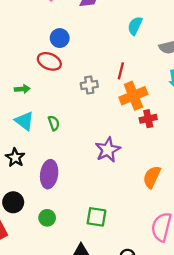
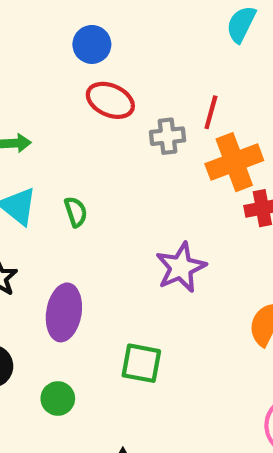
red ellipse: (49, 61) -> (110, 100), moved
gray cross: (89, 85) -> (168, 136), moved
green square: (96, 217) -> (141, 363), moved

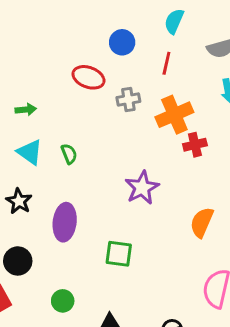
blue circle: (92, 44) -> (122, 42), moved
red line: (211, 112) -> (166, 63), moved
green circle: (58, 398) -> (63, 301), moved

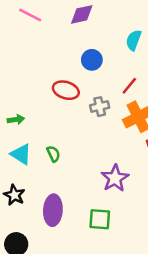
red line: (166, 63) -> (129, 86), moved, turned 30
green square: (119, 254) -> (100, 219), moved

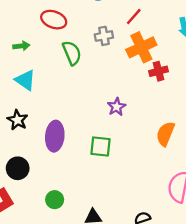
red ellipse: (66, 90) -> (54, 20), moved
green semicircle: (53, 154) -> (72, 53), moved, size x1.5
purple star: (115, 178) -> (117, 107), size x0.7

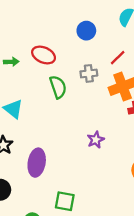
green arrow: (21, 46) -> (11, 62), moved
green square: (100, 146) -> (65, 201), moved

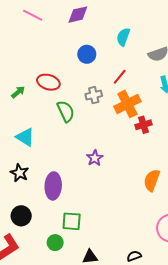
green arrow: (11, 62) -> (18, 92), turned -32
purple star: (96, 140) -> (95, 158), moved
green square: (65, 201) -> (72, 221), moved

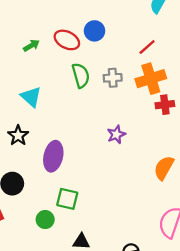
blue circle: (87, 54) -> (94, 31), moved
gray cross: (94, 95) -> (113, 78), moved
purple star: (95, 158) -> (116, 134), moved

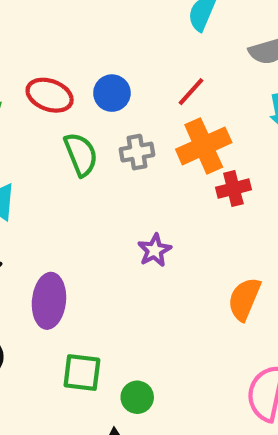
blue circle: (94, 31) -> (112, 93), moved
green circle: (45, 220) -> (137, 397), moved

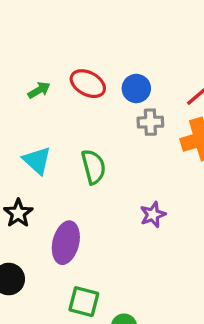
gray cross: (137, 152) -> (150, 122), moved
green semicircle: (81, 154) -> (93, 167), moved

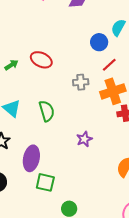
blue circle: (136, 88) -> (99, 42), moved
green square: (84, 302) -> (45, 182), moved

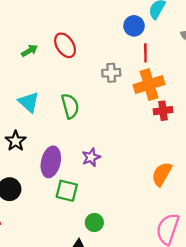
red ellipse: (41, 60) -> (65, 45), turned 30
red line: (109, 65) -> (145, 53), turned -49
purple star: (84, 139) -> (91, 157), moved

